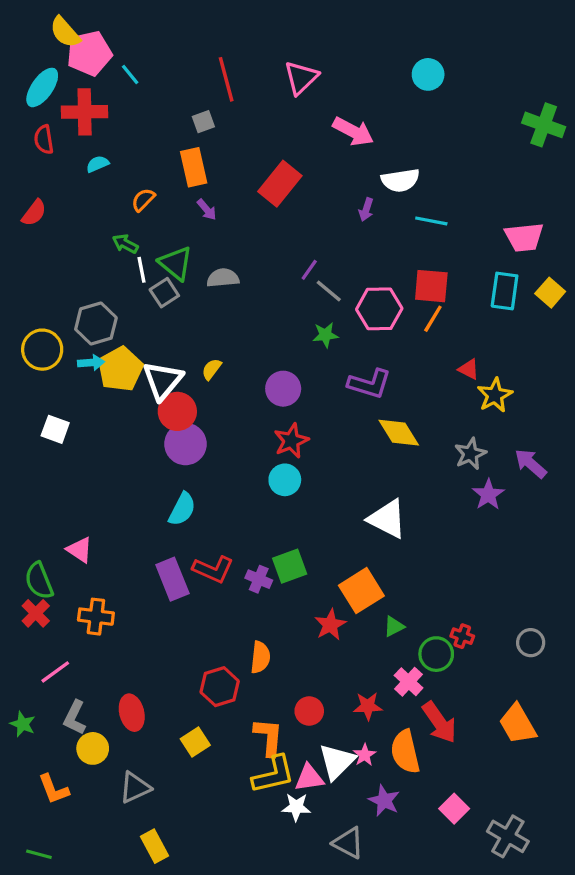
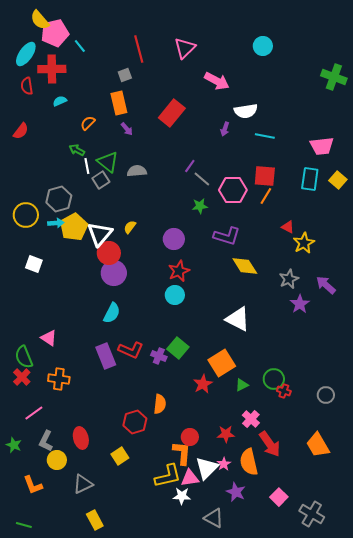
green square: (290, 566) -> (178, 348), turned -30
green circle: (436, 654) -> (274, 379), moved
orange L-shape: (269, 737) -> (182, 453), moved

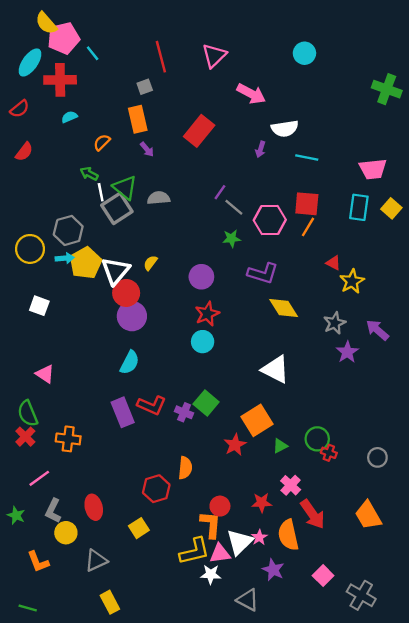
red semicircle: (27, 86) -> (20, 109), moved, turned -120
gray square: (101, 180) -> (117, 208), size x1.5
pink triangle: (49, 338) -> (45, 374), moved

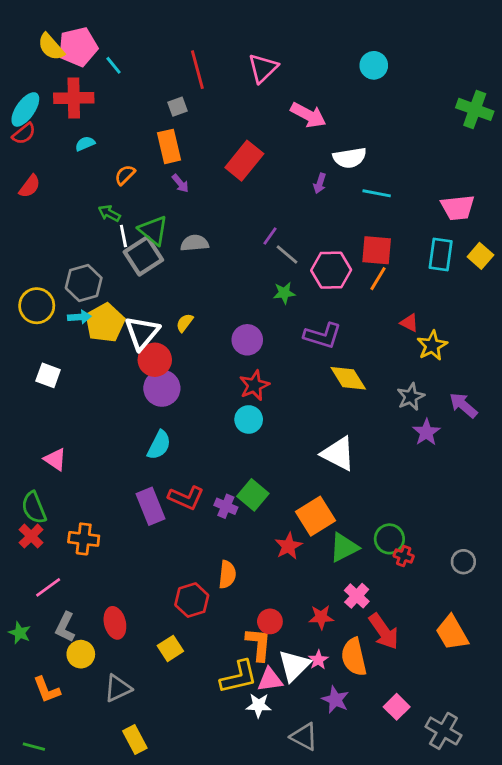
yellow semicircle: (46, 23) -> (51, 47), moved
cyan ellipse: (30, 62) -> (25, 109), moved
green triangle: (280, 446) -> (344, 547), size x1.6

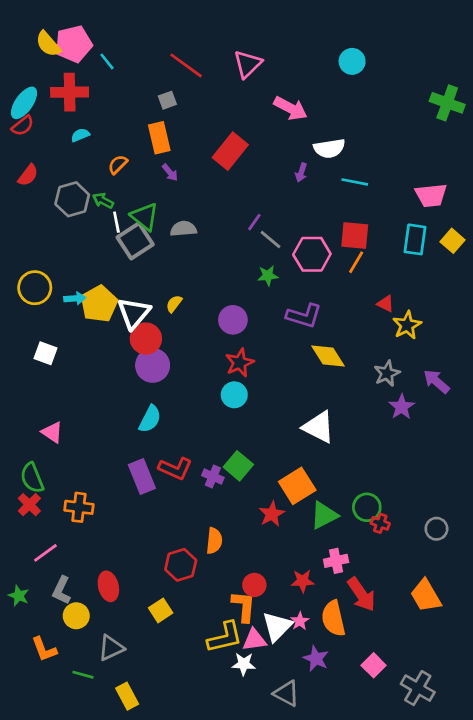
red line: (197, 70) -> (186, 65), turned -39
gray hexagon: (84, 283) -> (72, 199), moved
pink cross: (357, 596) -> (336, 561), turned 35
green line: (34, 747) -> (83, 675), moved

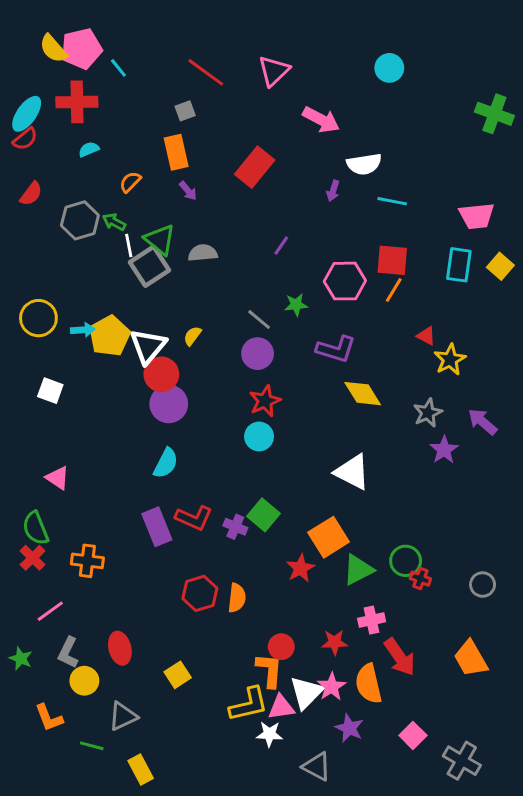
gray line: (270, 239) -> (259, 320), moved
red hexagon: (181, 565) -> (200, 593), moved
pink star: (300, 621) -> (332, 687), size x1.4

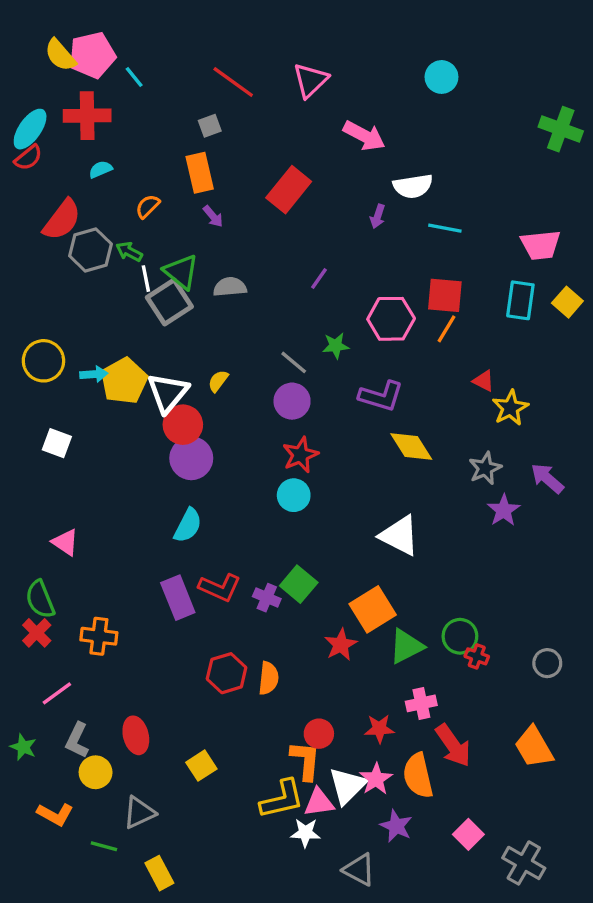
red semicircle: (31, 194) -> (62, 220), moved, size x1.5
orange L-shape: (49, 718) -> (55, 814), turned -40

